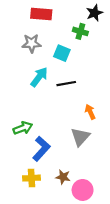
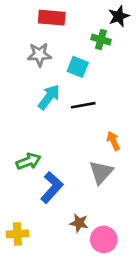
yellow cross: (31, 178) -> (17, 234), moved

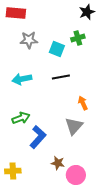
red rectangle: (52, 18) -> (16, 13), moved
green cross: (101, 40) -> (78, 38), moved, turned -32
cyan arrow: (49, 97) -> (22, 79), moved, turned -138

